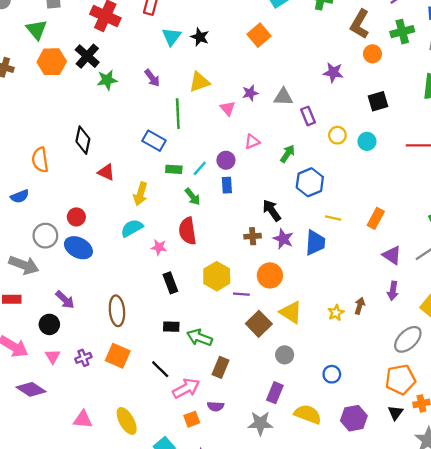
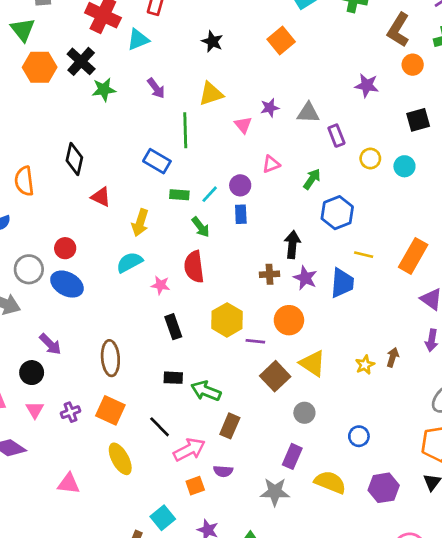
cyan triangle: (171, 37) -> (138, 40), moved, turned 30
black arrow: (272, 210) -> (292, 245), turned 40
orange rectangle: (376, 218) -> (413, 256), size x1.4
yellow ellipse: (127, 421) -> (120, 459), moved

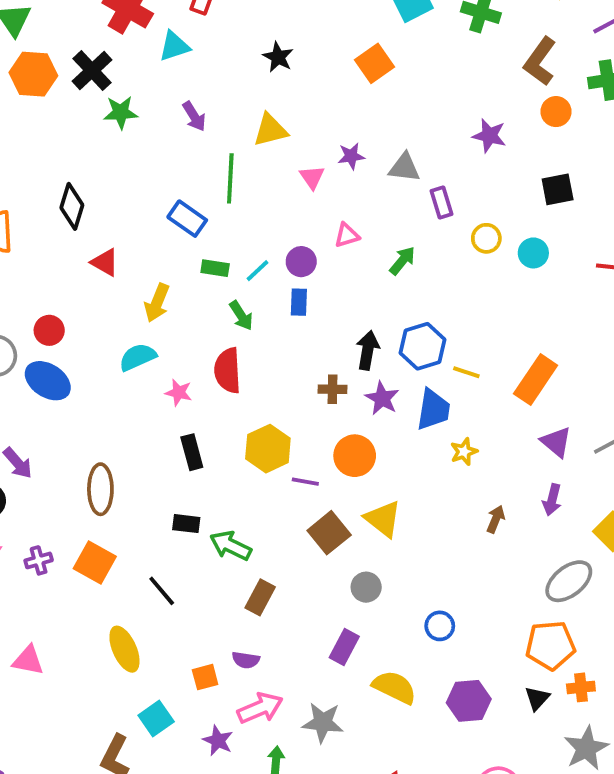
blue hexagon: (337, 213) -> (423, 346), moved
yellow star: (365, 365) -> (464, 452), moved
pink arrow: (189, 450) -> (260, 708), moved
yellow ellipse: (120, 459) -> (124, 649), moved
gray star: (275, 492) -> (323, 722), moved

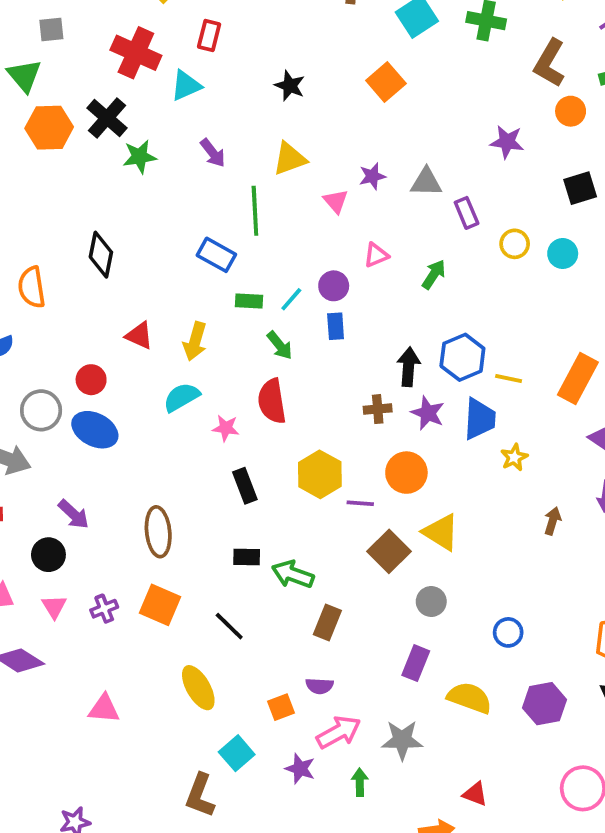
red triangle: (105, 262) -> (139, 336), moved

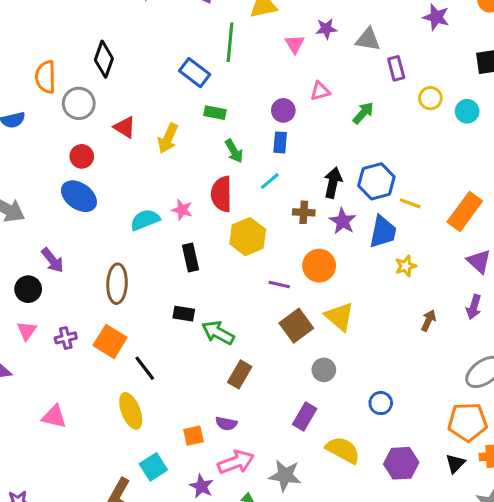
cyan line: (291, 299) -> (270, 181), moved
cyan semicircle: (181, 397) -> (145, 220), moved
gray circle: (41, 410) -> (79, 103), moved
yellow hexagon: (320, 474) -> (248, 237), moved
black line: (229, 626) -> (145, 368), moved

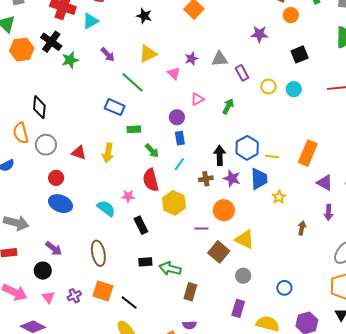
green line: (230, 42) -> (132, 82), turned -40
black diamond: (104, 59) -> (39, 107), moved
cyan semicircle: (145, 220) -> (106, 208), turned 72

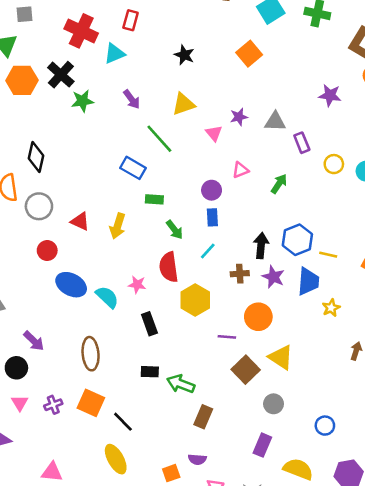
blue ellipse: (61, 204) -> (71, 285), moved

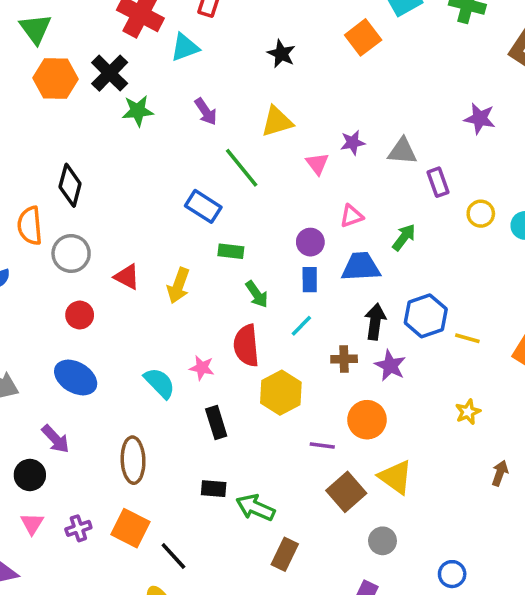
orange square: (249, 54) -> (363, 37), moved
blue trapezoid: (308, 281) -> (361, 267), moved, turned -100
blue ellipse: (71, 285) -> (76, 378), moved

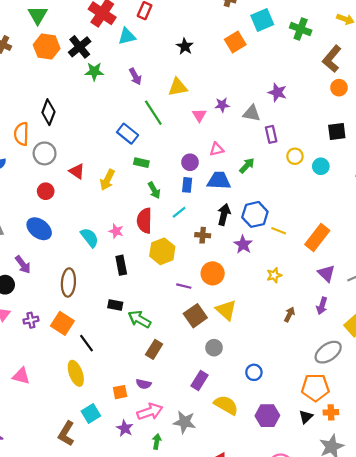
purple star: (480, 119) -> (277, 92), moved
purple star: (390, 366) -> (243, 244), moved

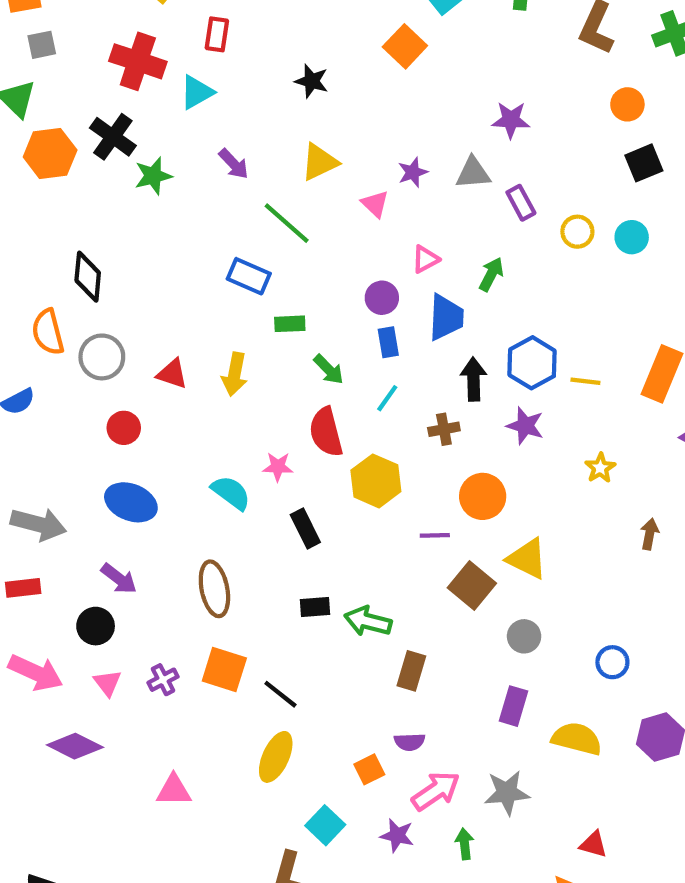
orange circle: (339, 88) -> (627, 104), moved
blue trapezoid: (219, 181) -> (446, 317), turned 105
yellow ellipse: (76, 373) -> (276, 757), turned 60

